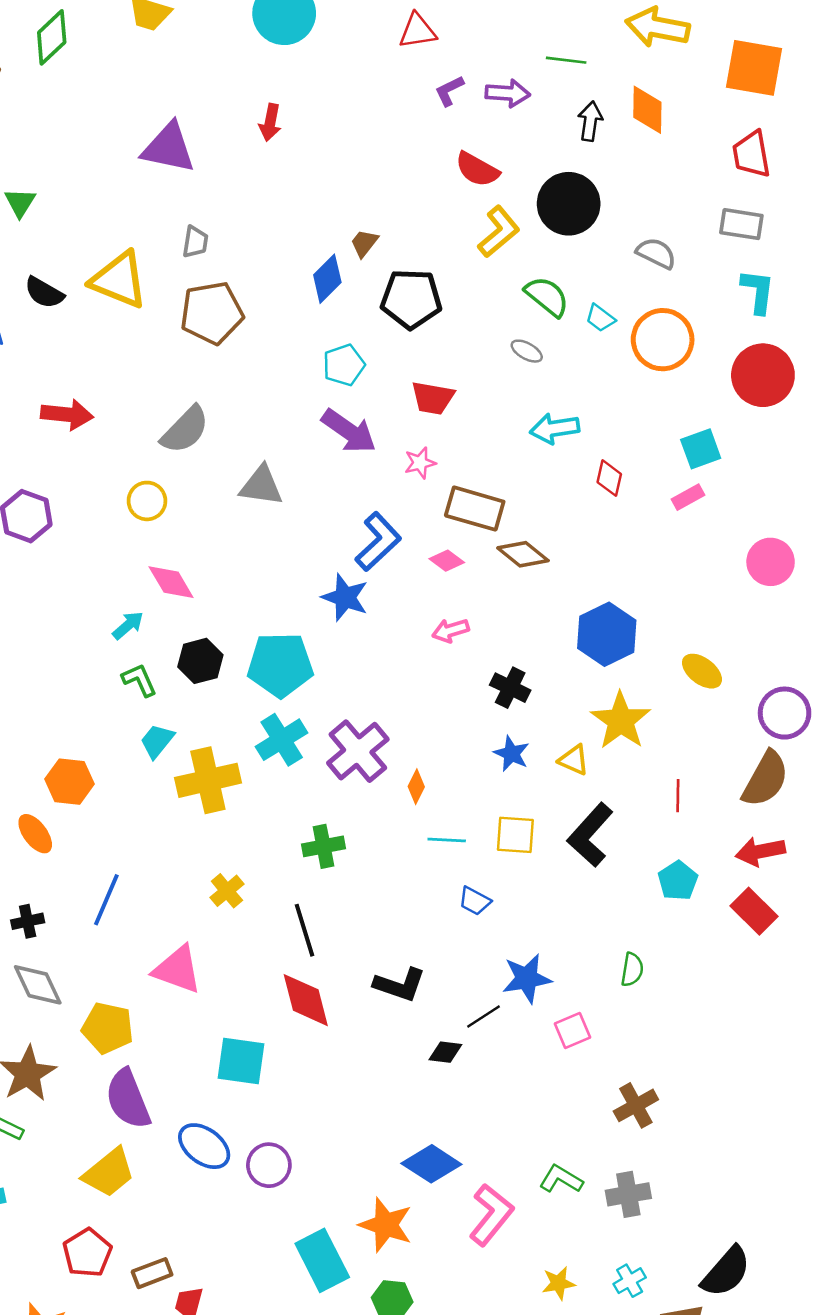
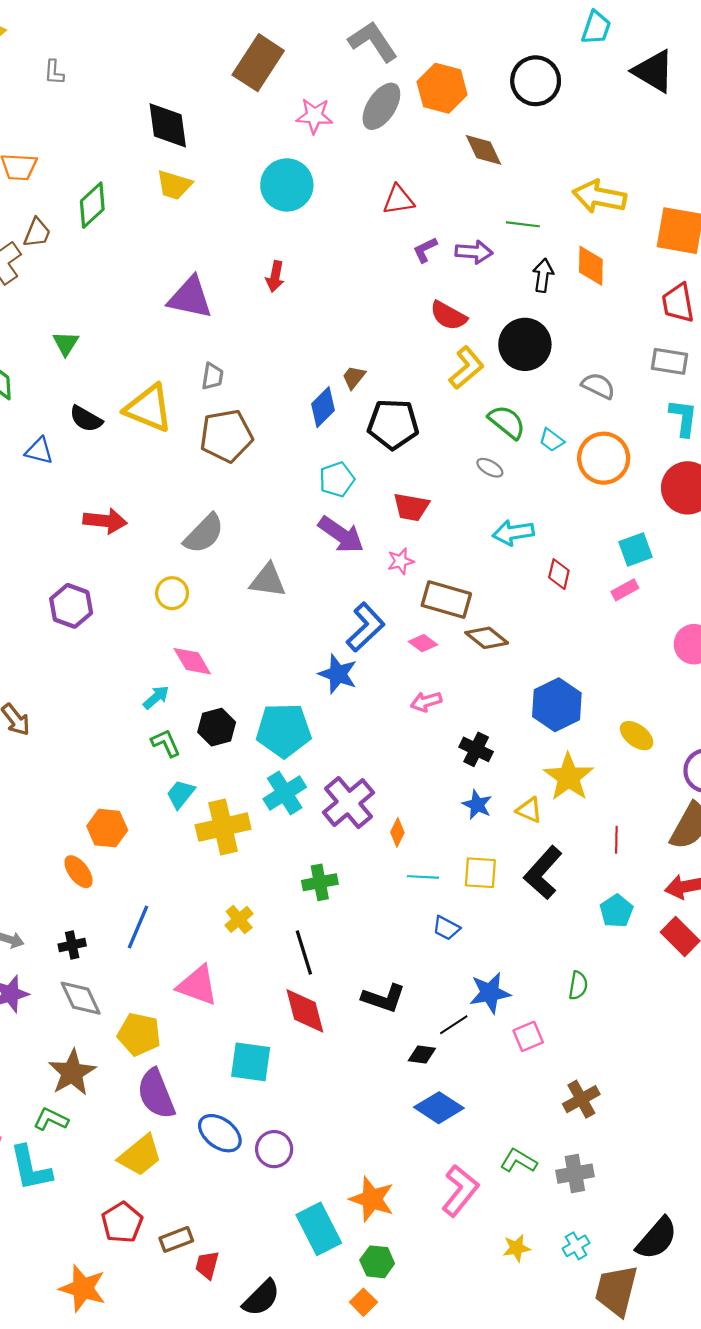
blue diamond: (431, 1164) -> (439, 1108), moved

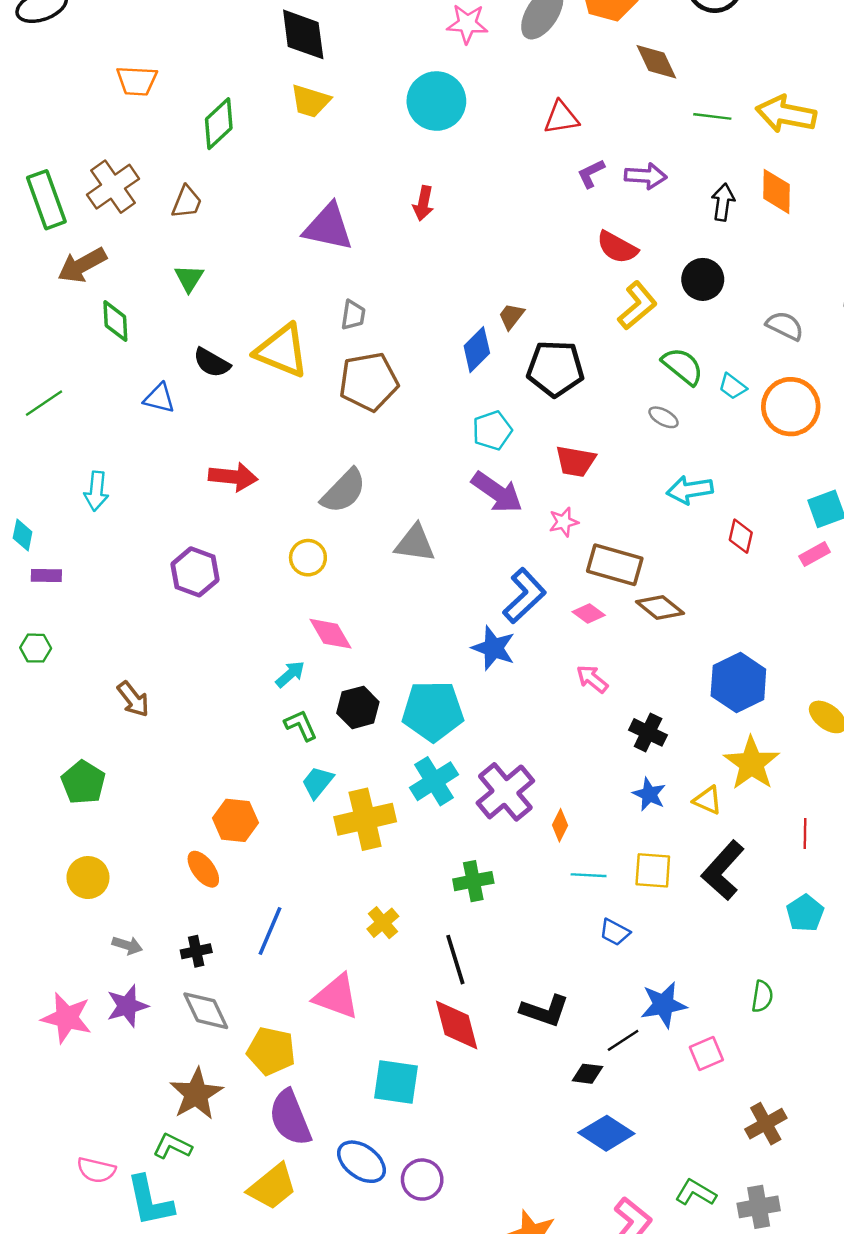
green line: (523, 224) -> (712, 116), moved
brown trapezoid: (37, 233) -> (187, 202), moved
black circle: (525, 344) -> (703, 279), size x0.7
pink arrow: (426, 702) -> (592, 679), turned 56

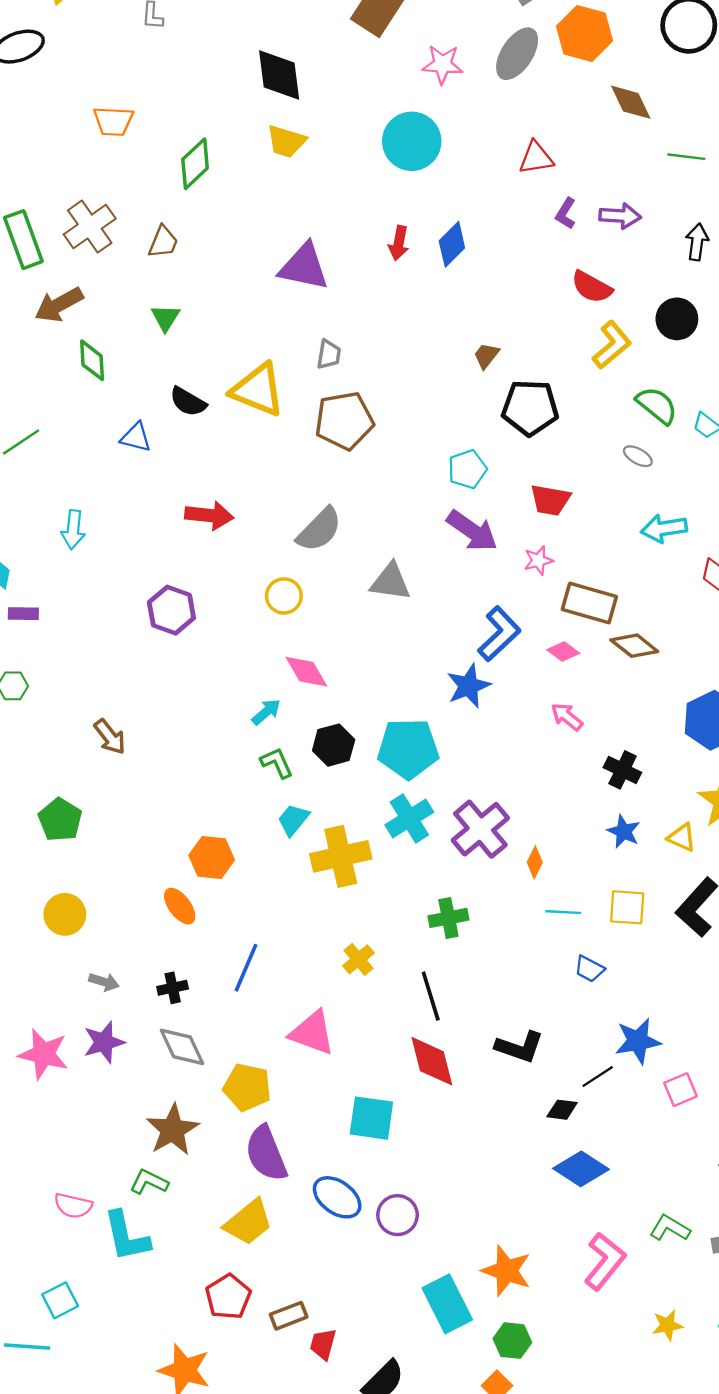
purple L-shape: (591, 174) -> (566, 214), turned -32
blue diamond: (477, 350) -> (452, 244), moved
blue star: (493, 648) -> (469, 686), turned 30

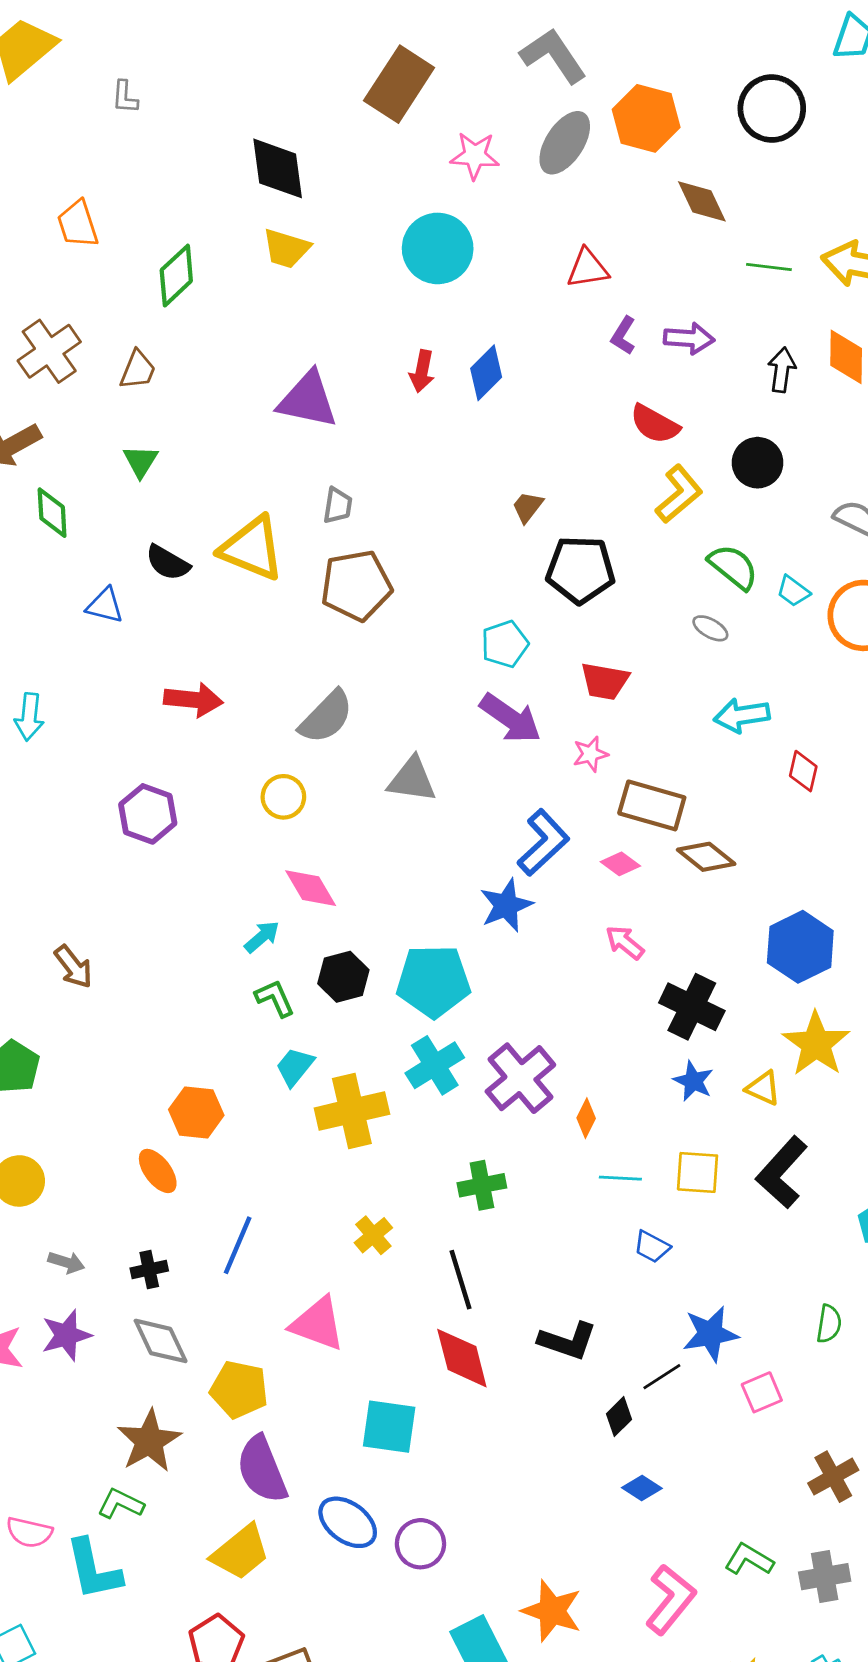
orange trapezoid: (113, 121) -> (78, 224), turned 69
black cross: (622, 770) -> (692, 1007), size x1.4
black diamond: (562, 1110) -> (619, 1417), turned -52
blue diamond: (581, 1169) -> (642, 1488), size x0.6

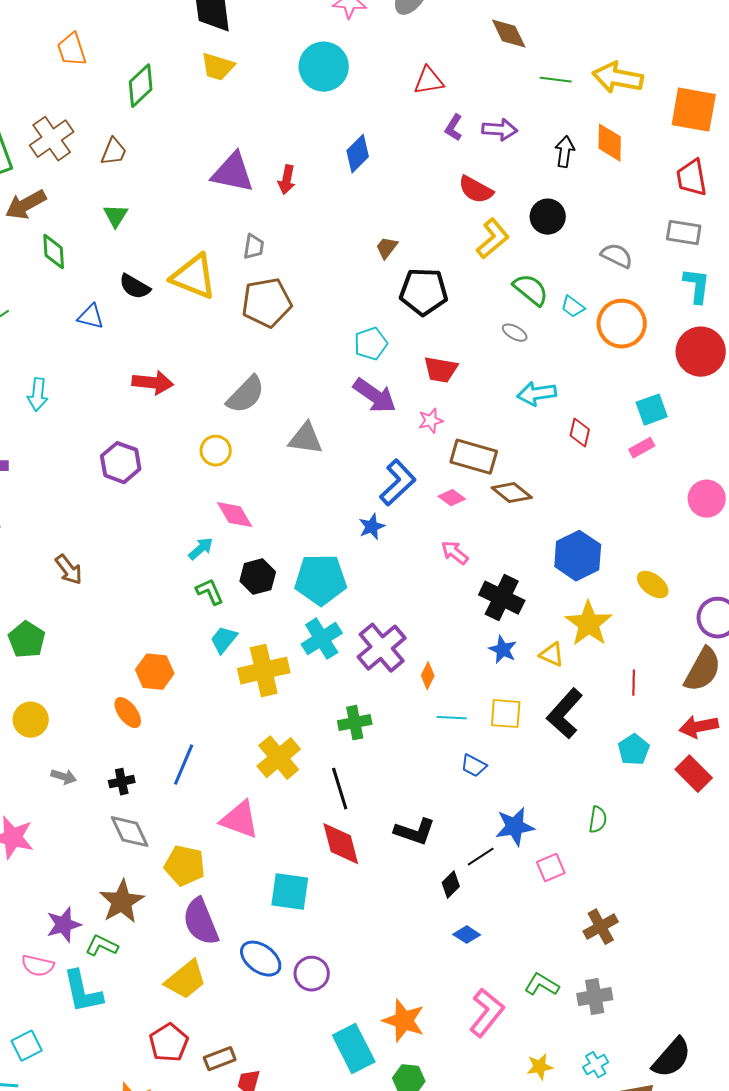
red arrow: (422, 371) -> (287, 180), moved
blue star: (506, 905) -> (372, 527), size x0.7
yellow cross: (373, 1235) -> (279, 758), size x1.6
purple star: (66, 1335) -> (64, 925), moved

